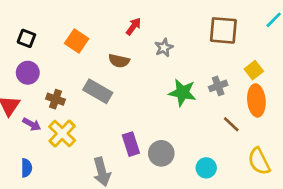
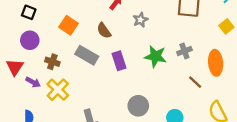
orange square: (77, 41) -> (68, 25), moved
brown semicircle: (119, 61) -> (104, 31), turned 42
yellow square: (254, 70) -> (226, 26), moved
purple rectangle: (131, 144) -> (119, 61), moved

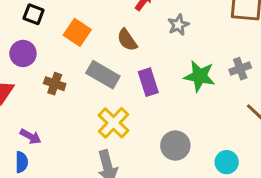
black square: (29, 12) -> (34, 14), moved
purple arrow: (33, 82) -> (31, 136), moved
yellow cross: (58, 90) -> (114, 123), moved

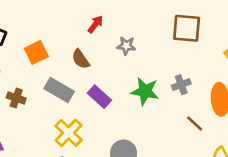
gray star: (178, 25) -> (126, 46), turned 30
orange square: (77, 32) -> (36, 52), turned 30
purple rectangle: (148, 82) -> (99, 97), turned -30

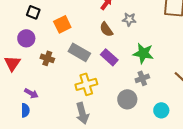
brown semicircle: (81, 59) -> (106, 29), moved
gray cross: (181, 85) -> (142, 78), moved
yellow cross: (69, 133) -> (86, 84), turned 30

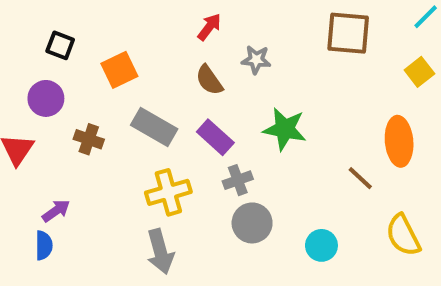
gray cross: (142, 78) -> (238, 180), moved
purple arrow: (31, 93) -> (56, 211), turned -64

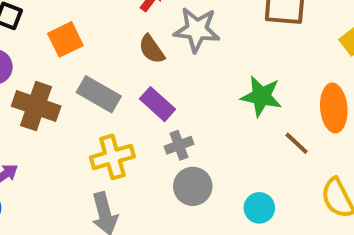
gray star: (256, 60) -> (197, 30), size x1.6
green star: (285, 129) -> (261, 96), moved
brown cross: (89, 139) -> (36, 106), size x1.6

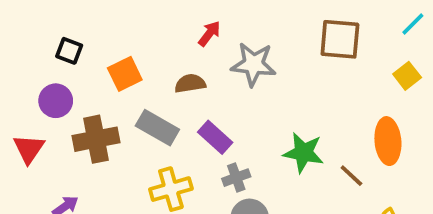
brown semicircle: (152, 49) -> (190, 83), moved, turned 116
green star: (261, 96) -> (303, 153), moved
brown cross: (36, 106) -> (96, 139), turned -30

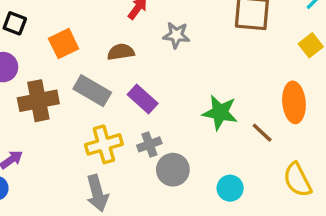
gray star: (253, 64) -> (176, 35), size x0.7
gray cross: (236, 178) -> (149, 144), moved

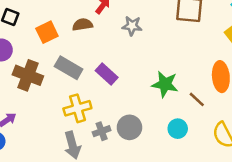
brown semicircle: (121, 52) -> (83, 25), moved
brown cross: (38, 101) -> (28, 75), turned 32
gray cross: (149, 144) -> (102, 131), moved
cyan circle: (230, 188) -> (178, 129), moved

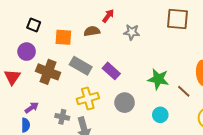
orange square: (47, 32) -> (63, 37), turned 30
gray circle: (129, 127) -> (125, 103), moved
cyan circle: (178, 129) -> (160, 115), moved
gray cross: (102, 131) -> (62, 117), moved, turned 32

